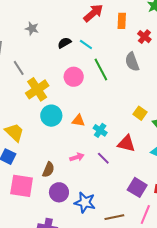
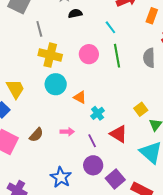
black semicircle: (64, 43) -> (75, 13), moved
yellow cross: (37, 89) -> (50, 55), turned 30
purple circle: (59, 192) -> (93, 165), moved

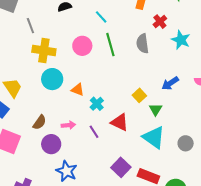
brown semicircle: (36, 135) -> (40, 122), moved
purple circle: (93, 165) -> (51, 144), moved

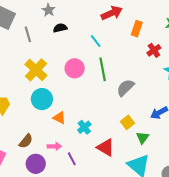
gray line: (30, 26) -> (28, 34), moved
gray semicircle: (143, 44) -> (125, 88), moved, turned 48
yellow cross: (44, 51) -> (36, 70), turned 30
orange triangle: (78, 90) -> (59, 118), moved
purple line: (94, 132) -> (72, 159), moved

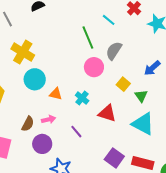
cyan line: (96, 41) -> (109, 20), moved
pink circle: (75, 68) -> (94, 67), moved
pink arrow: (54, 146) -> (49, 119), moved

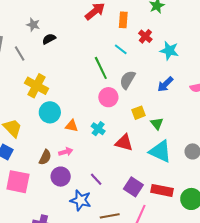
blue arrow: (152, 68) -> (165, 84), moved
yellow square: (123, 84) -> (139, 113), turned 32
purple line: (76, 132) -> (96, 179), moved

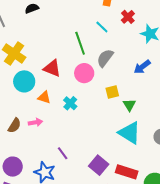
red triangle: (124, 143) -> (52, 68), moved
purple circle: (61, 177) -> (13, 167), moved

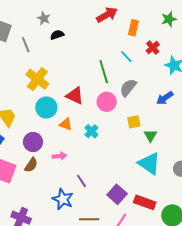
pink arrow: (35, 122) -> (59, 156), moved
brown semicircle: (14, 126) -> (31, 165), moved
purple circle: (13, 167) -> (33, 142), moved

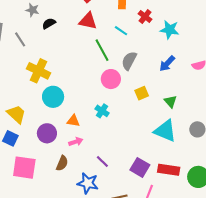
red triangle: (75, 96) -> (88, 21), moved
orange triangle: (66, 124) -> (73, 121), moved
green triangle: (150, 136) -> (170, 101), moved
brown semicircle: (31, 165) -> (62, 163), moved

